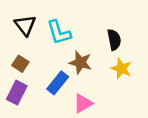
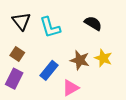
black semicircle: (114, 40) -> (93, 23), moved, turned -48
brown star: (80, 62) -> (80, 60), moved

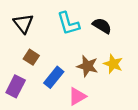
cyan L-shape: (50, 27) -> (68, 23), moved
brown square: (17, 54) -> (31, 57), moved

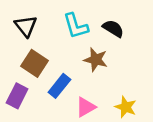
brown square: (31, 57) -> (35, 63), size x1.5
yellow star: (113, 64) -> (126, 107), moved
brown star: (87, 66) -> (96, 60), moved

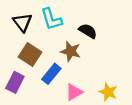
cyan L-shape: (76, 26) -> (51, 19), moved
black semicircle: (113, 28) -> (88, 31), moved
brown star: (96, 60) -> (71, 51), moved

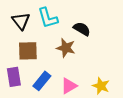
brown square: (30, 55) -> (28, 51), turned -35
blue rectangle: (51, 74) -> (42, 81), moved
purple rectangle: (15, 82) -> (14, 77), turned -36

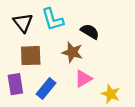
pink triangle: (69, 86) -> (83, 79), moved

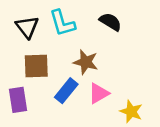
black semicircle: (90, 31) -> (110, 22), moved
blue rectangle: (46, 88) -> (66, 91), moved

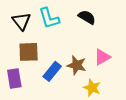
brown star: (86, 62) -> (77, 65), moved
pink triangle: (99, 93) -> (102, 57), moved
yellow star: (131, 111) -> (92, 88), moved

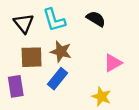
brown star: (77, 65) -> (61, 52), moved

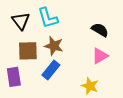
black semicircle: (96, 19) -> (100, 30), moved

